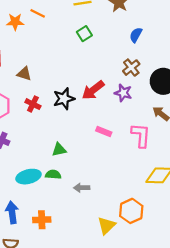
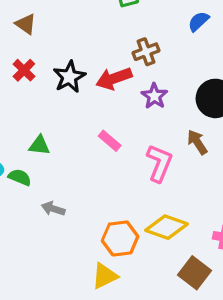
brown cross: (131, 68) -> (146, 52), moved
black star: (64, 99) -> (69, 77), turned -30
orange hexagon: (131, 211) -> (120, 238), moved
yellow triangle: (106, 226) -> (105, 276), moved

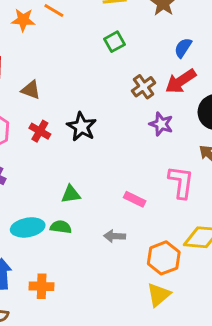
red arrow: (114, 78) -> (181, 81), moved
pink rectangle: (110, 141) -> (135, 199), moved
gray arrow: (53, 209) -> (115, 236), moved

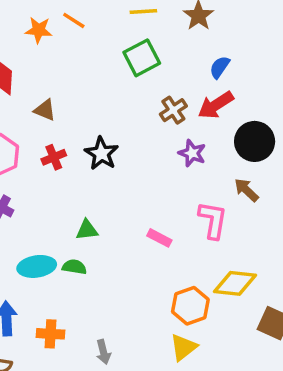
green square: (115, 42) -> (142, 58), size x1.5
red cross: (40, 131) -> (54, 157), turned 36
gray arrow: (115, 236) -> (103, 352), moved, turned -108

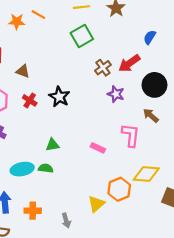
blue semicircle: (220, 67) -> (150, 37), moved
red cross: (54, 157) -> (30, 100), turned -32
yellow triangle: (183, 347) -> (96, 204), moved

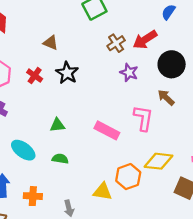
brown triangle: (23, 71) -> (51, 43), moved
pink rectangle: (98, 148) -> (107, 130), size x1.5
green semicircle: (46, 168) -> (60, 159), moved
cyan ellipse: (22, 169) -> (23, 150), turned 45
yellow triangle: (96, 204) -> (103, 191), turned 48

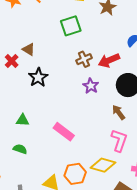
red cross: (35, 76) -> (12, 61), moved
pink L-shape: (143, 118) -> (119, 140), moved

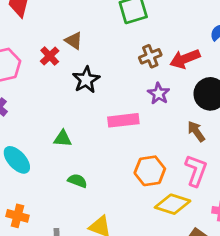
pink rectangle: (64, 132) -> (123, 120), moved, turned -45
green semicircle: (20, 149) -> (77, 181), moved
orange hexagon: (75, 174) -> (150, 171), moved

